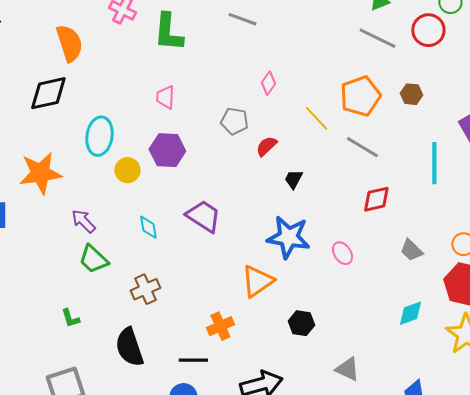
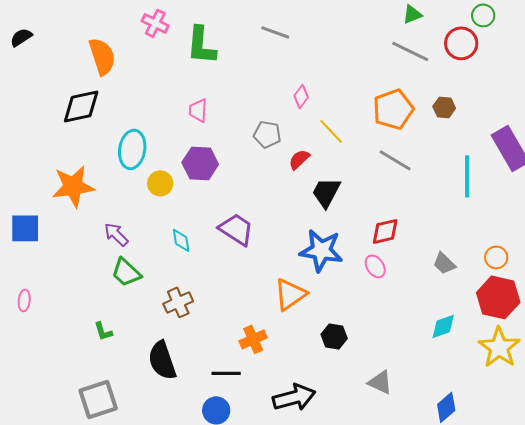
yellow line: (316, 118) -> (331, 131), moved
black trapezoid: (293, 179) -> (326, 192), size x1.6
red diamond: (376, 199) -> (385, 231), moved

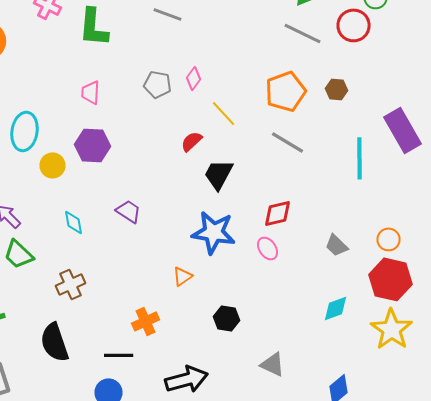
gray pentagon: (267, 134) -> (158, 84), moved
purple trapezoid: (236, 229) -> (128, 211), size x0.7
orange triangle: (290, 294) -> (182, 276), size x0.6

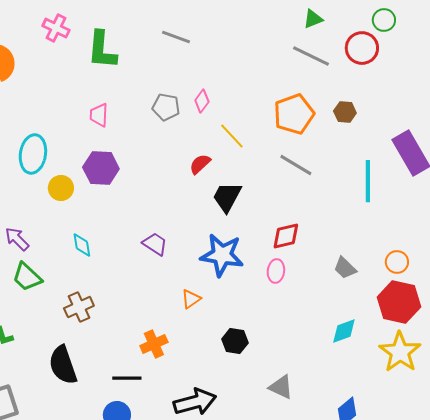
purple trapezoid: (128, 211) -> (155, 244), moved
pink ellipse: (268, 248) -> (276, 271), turned 40

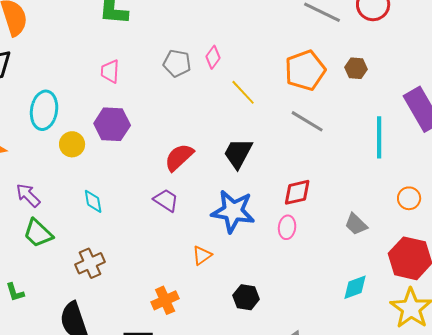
red semicircle: (200, 164) -> (179, 157), moved, size x1.4
orange circle: (397, 262) -> (409, 198), moved

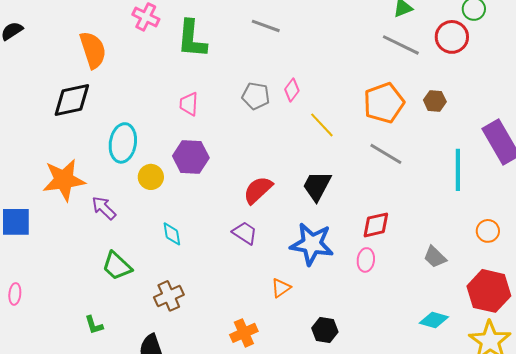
purple arrow: (28, 195) -> (104, 208), moved
cyan diamond: (355, 287) -> (434, 320), turned 36

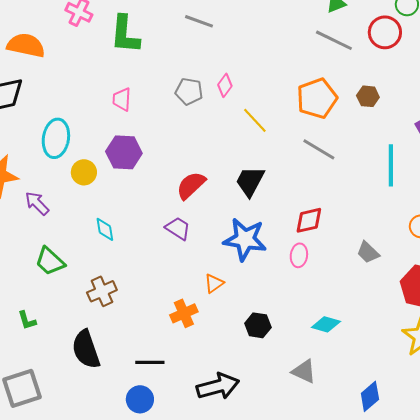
orange semicircle: (93, 50) -> (26, 45), turned -60
cyan diamond: (434, 320) -> (326, 324), moved
orange cross: (244, 333) -> (184, 313), moved

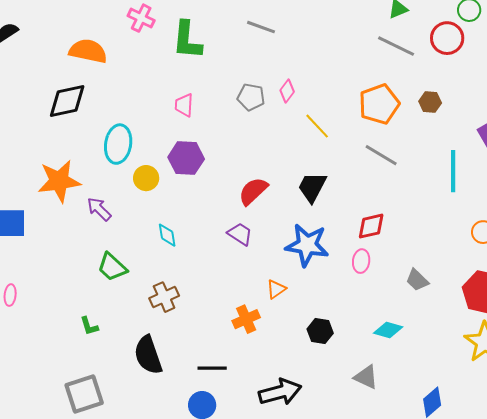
gray trapezoid: (368, 252) -> (417, 280), moved

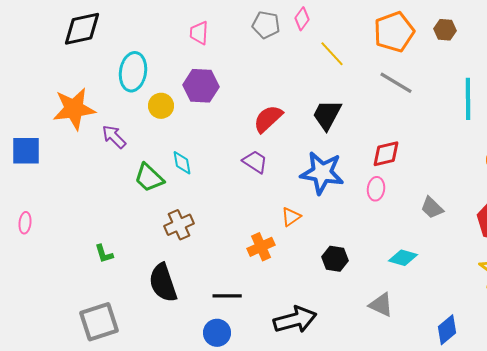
green trapezoid: (112, 267) -> (149, 178), moved

